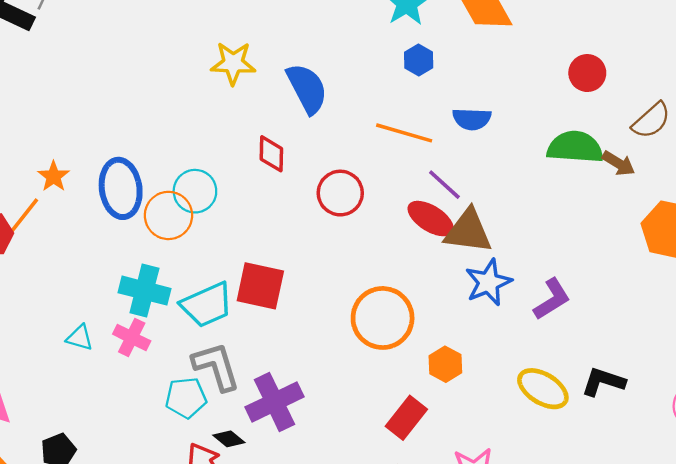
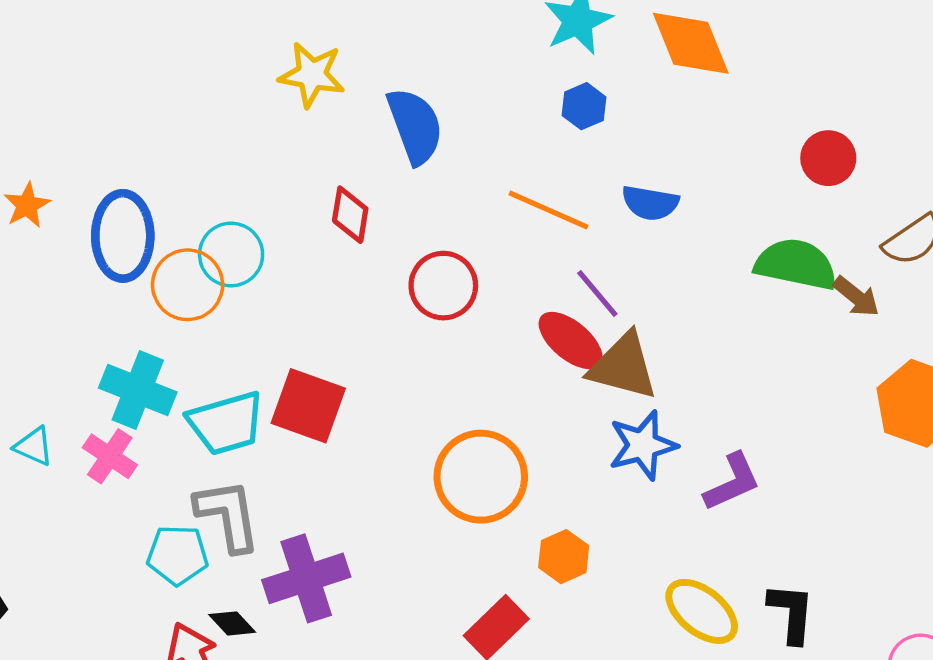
black L-shape: (603, 382) -> (791, 613), turned 69

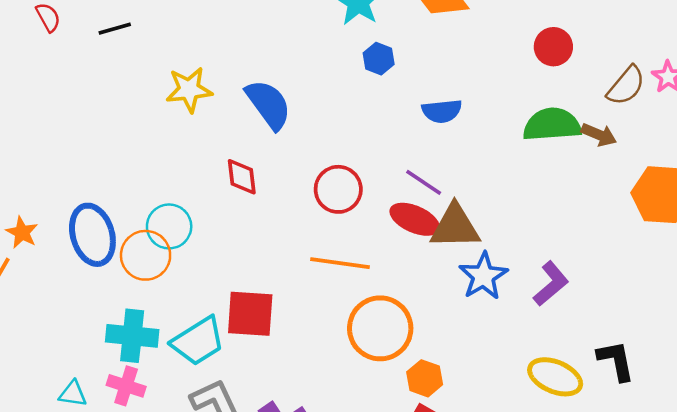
orange line: (548, 210) -> (340, 263), moved
red circle: (443, 286) -> (338, 189), moved
orange hexagon: (564, 557) -> (425, 378), moved

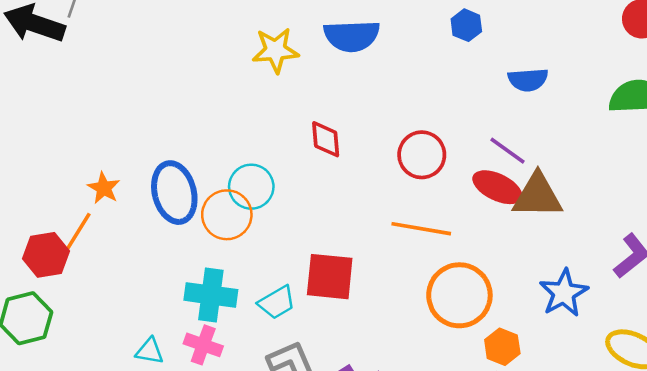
blue semicircle: (268, 104) -> (352, 36), moved, turned 122
blue star: (483, 276) -> (564, 293), moved
cyan trapezoid: (198, 341) -> (277, 302), size x0.7

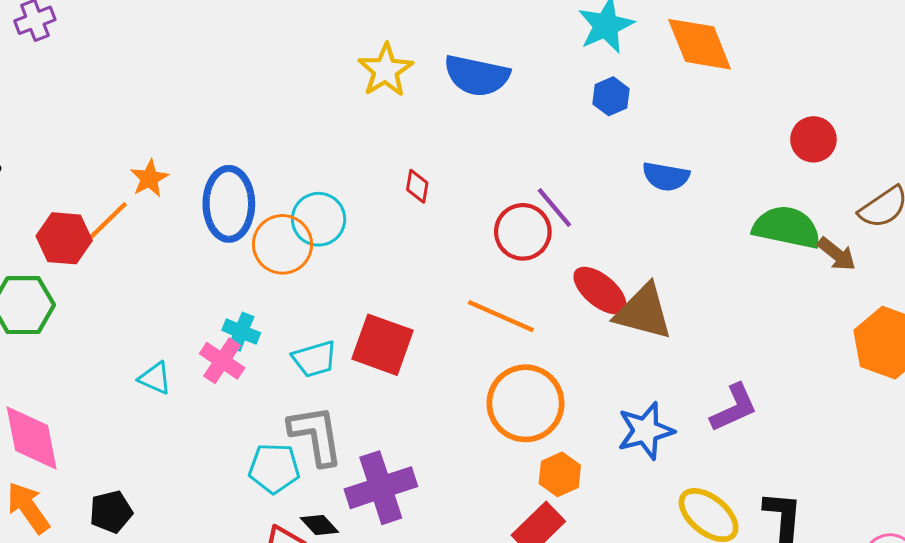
yellow star: (276, 50) -> (385, 70), turned 30
red diamond: (326, 139) -> (417, 186), size x0.7
purple line: (508, 151) -> (554, 207), moved
cyan cross: (211, 295) -> (241, 332), size x0.6
pink cross: (203, 345) -> (222, 361), moved

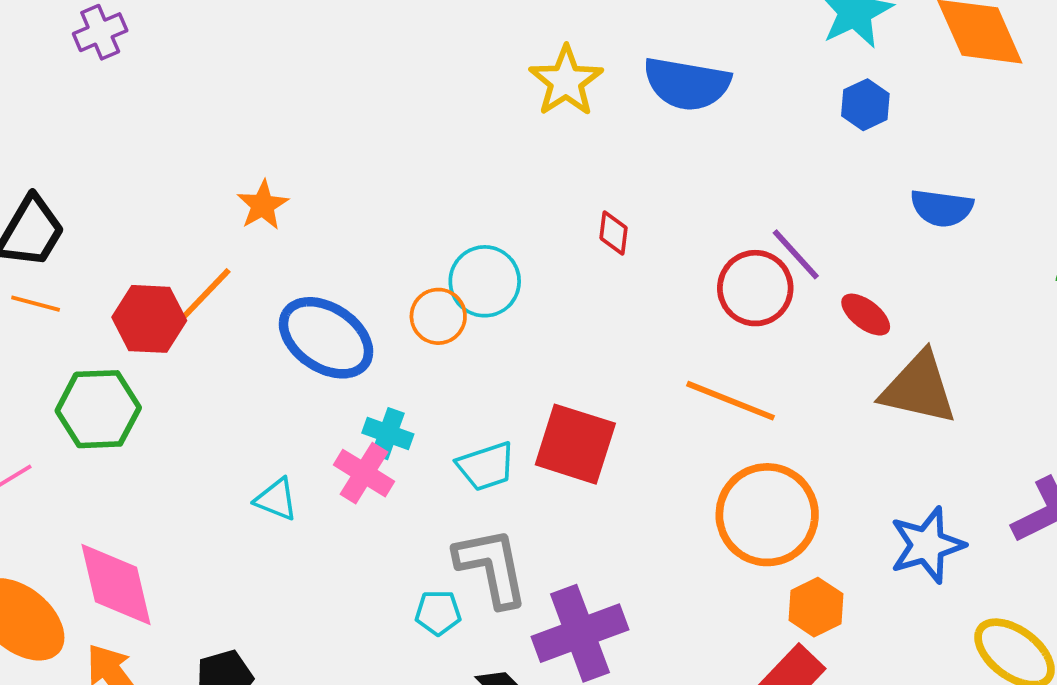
orange star: (149, 178) -> (263, 205), moved
blue ellipse: (229, 204) -> (326, 338), moved, turned -54
orange circle: (282, 244) -> (438, 316), size x0.7
red ellipse: (600, 291) -> (866, 315), moved, size x0.7
cyan pentagon: (274, 468) -> (438, 613), size x0.7

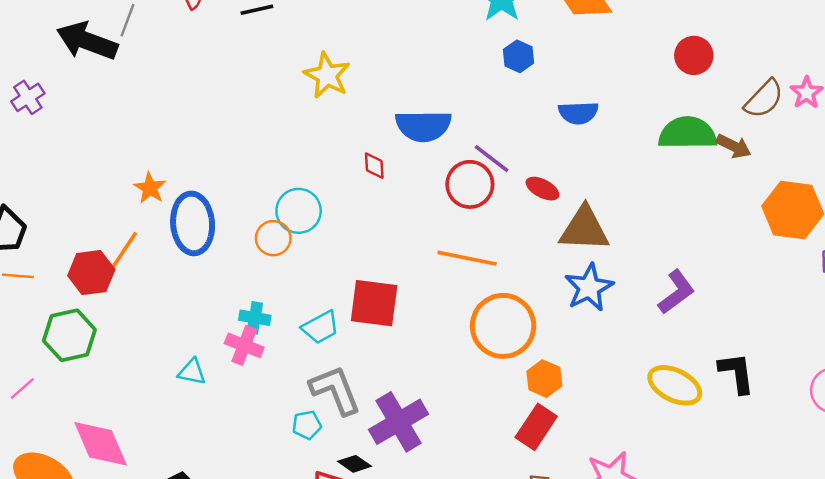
blue semicircle: (687, 84) -> (423, 126), moved
blue ellipse: (326, 338) -> (193, 223), moved, turned 62
blue star: (927, 545) -> (589, 288), moved

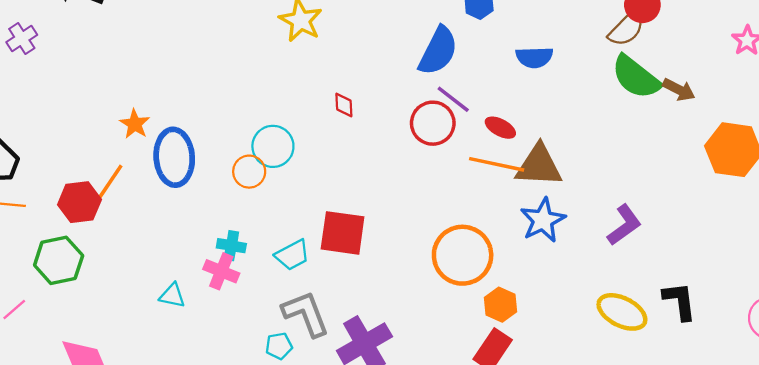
brown semicircle: (764, 99) -> (626, 28), moved
blue semicircle: (423, 126) -> (438, 51), moved, turned -63
green semicircle: (688, 133) -> (636, 77), turned -142
orange line: (467, 258) -> (497, 164), moved

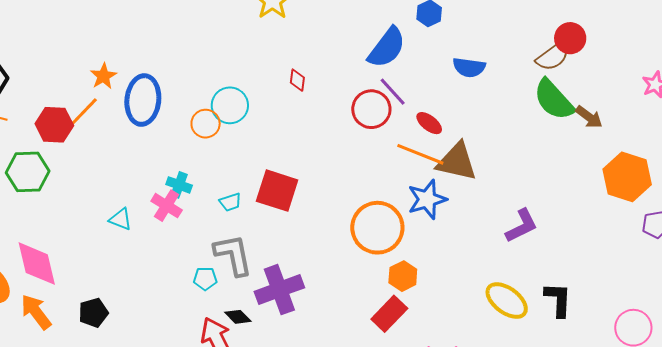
orange star: (135, 124) -> (103, 76), moved
blue star: (543, 220) -> (427, 199), moved
cyan trapezoid: (292, 255) -> (230, 202), size x0.7

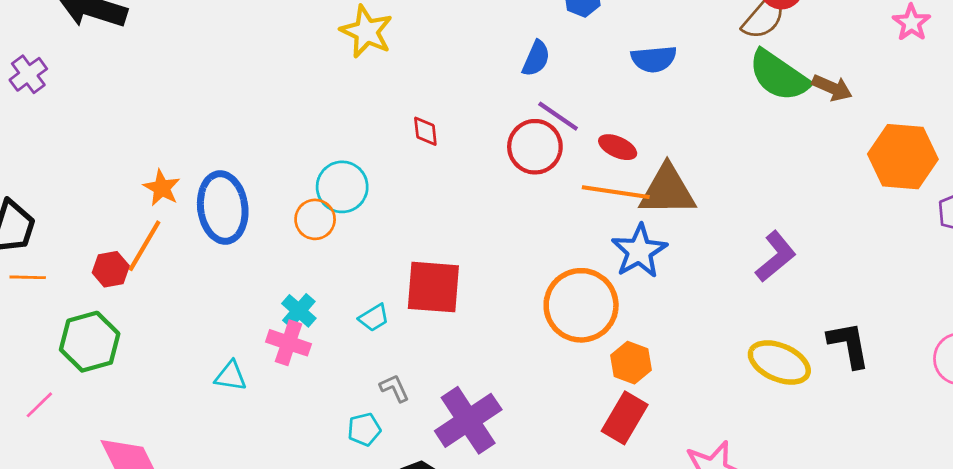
blue semicircle: (387, 48) -> (536, 58), size x0.6
red hexagon: (54, 125) -> (111, 269), size x0.7
cyan cross: (179, 185) -> (299, 311), turned 35
gray L-shape: (233, 255) -> (394, 388), size x0.5

